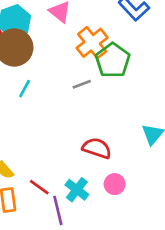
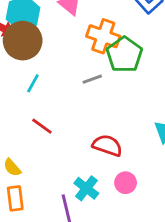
orange cross: (92, 43) -> (103, 36), turned -32
red line: (39, 187) -> (42, 126), moved

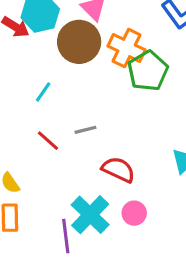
brown circle: (23, 41) -> (79, 42), moved
gray line: (92, 79) -> (85, 130), moved
cyan cross: (86, 188) -> (90, 215), size x1.4

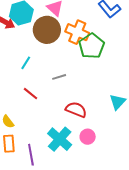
gray line: (85, 130) -> (59, 77), moved
purple line: (66, 236) -> (31, 155), moved

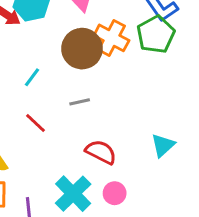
brown circle: (47, 30) -> (82, 49), moved
green pentagon: (91, 46) -> (156, 35), moved

